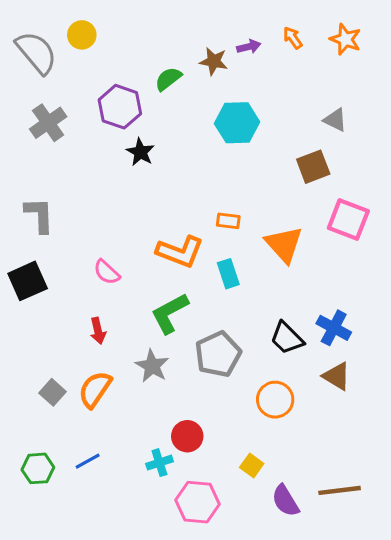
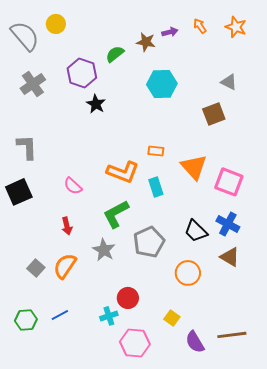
pink square: (348, 219) -> (229, 182), moved

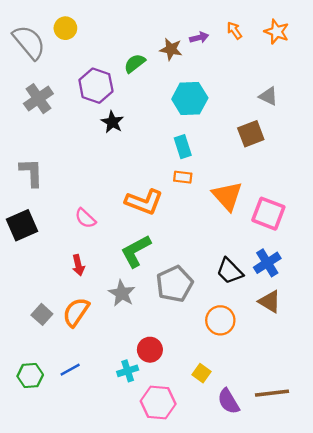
cyan rectangle: (156, 187) -> (183, 147), moved
blue cross: (228, 224) -> (267, 263), turned 30

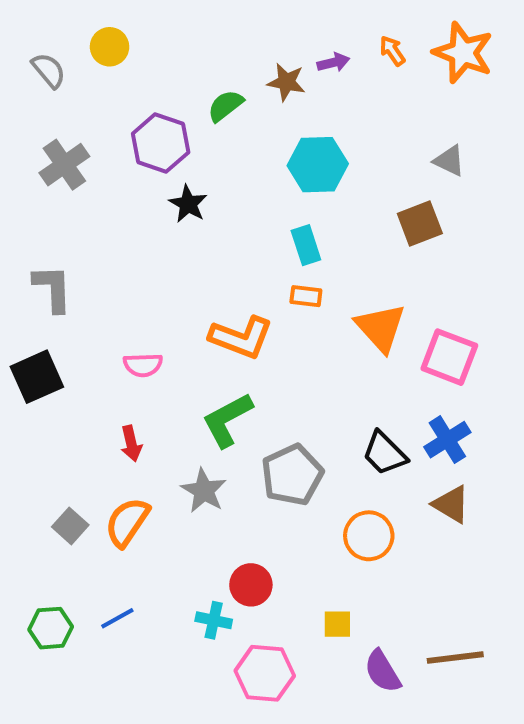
orange star: (277, 32) -> (463, 53), size x1.4
gray semicircle: (29, 42) -> (49, 70), size x0.6
pink semicircle: (85, 218) -> (143, 365), turned -45
cyan cross: (128, 371) -> (214, 620), turned 30
yellow square: (202, 373) -> (337, 624), turned -36

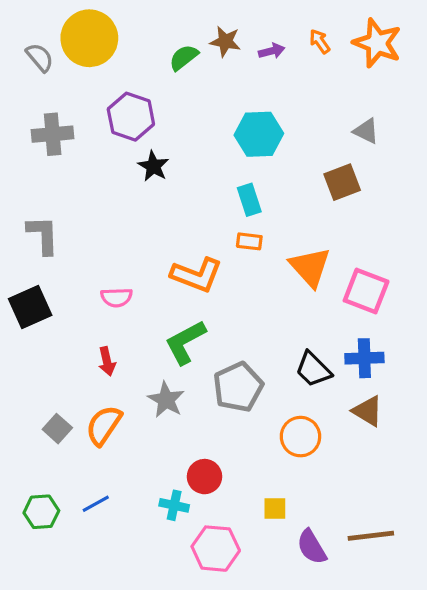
yellow circle: (110, 47) -> (89, 38), size x1.8
brown star: (286, 82) -> (225, 41), moved
green semicircle: (225, 106) -> (184, 57), moved
gray cross: (64, 165) -> (53, 134), turned 30
blue cross: (447, 440) -> (364, 358), turned 30

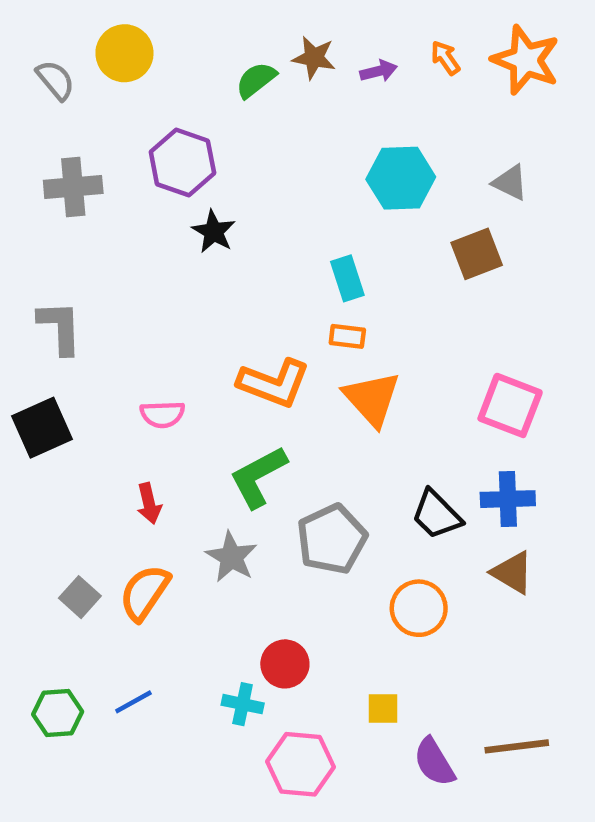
yellow circle: (89, 38) -> (124, 53), size x0.7
cyan hexagon: (259, 134) -> (401, 178), moved
orange triangle: (310, 267) -> (372, 399), moved

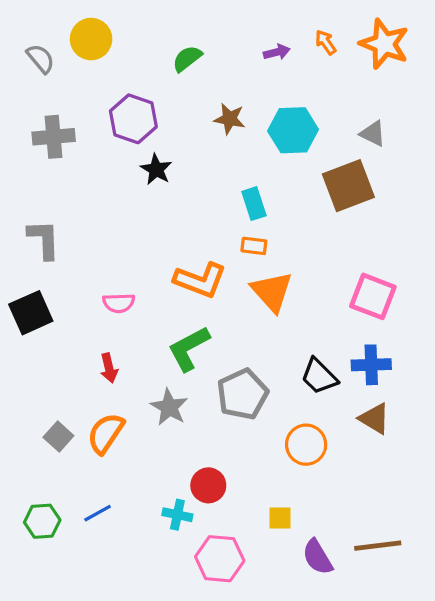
brown star: (314, 58) -> (230, 119), moved
brown square: (477, 254) -> (348, 186), size x1.4

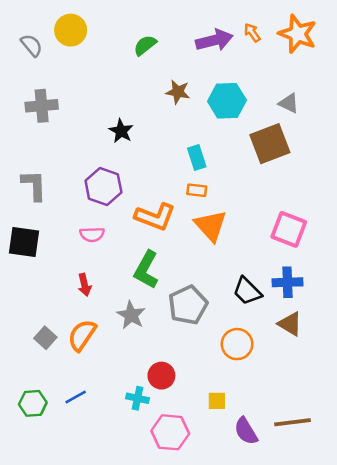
purple arrow: (277, 52) -> (214, 40), size x1.8
purple hexagon: (133, 119) -> (103, 186), moved
black square: (31, 313) -> (24, 242), turned 32
green L-shape: (189, 349) -> (146, 270), turned -33

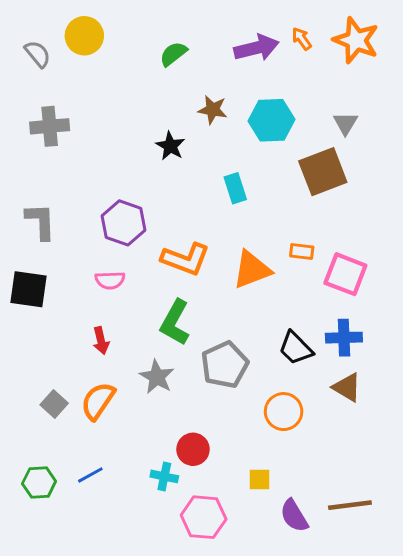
gray triangle: (289, 103) -> (345, 123), turned 35
black star: (121, 131) -> (170, 146), moved
orange rectangle: (197, 190) -> (302, 252), moved
orange triangle: (211, 226) -> (252, 270), turned 51

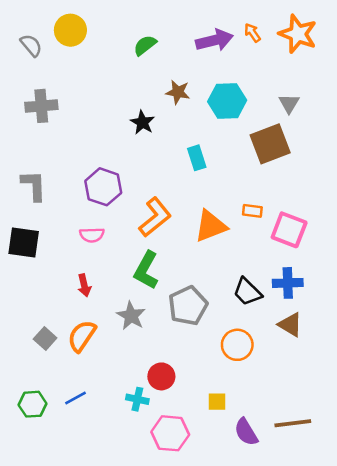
orange L-shape: (185, 259) -> (155, 217), turned -60

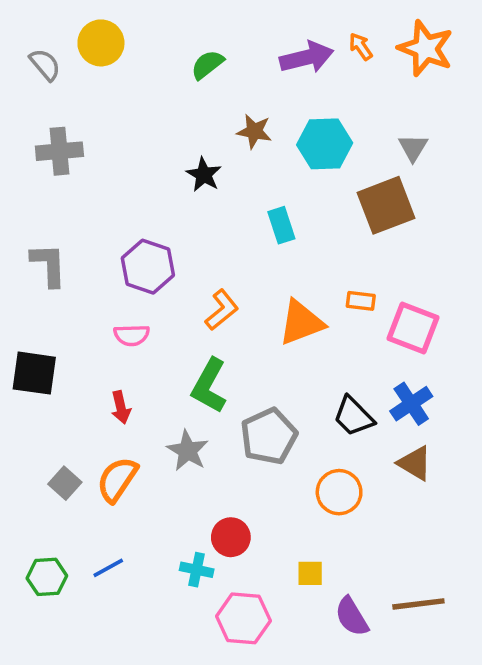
orange L-shape: (155, 217) -> (222, 310), size x0.7
black square: (24, 242) -> (34, 373), moved
blue cross: (288, 283) -> (411, 404), turned -32

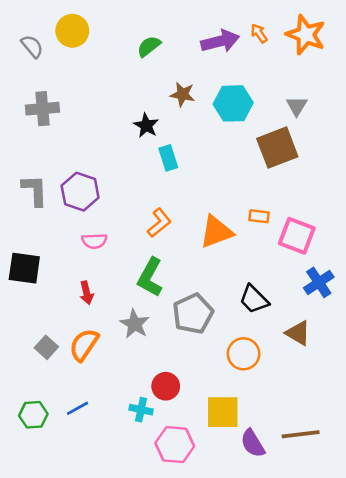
cyan rectangle: (281, 225) -> (168, 158), moved
purple hexagon: (148, 267) -> (80, 192), moved
blue cross: (411, 404) -> (319, 282), moved
yellow square: (310, 573) -> (223, 412), size x1.8

